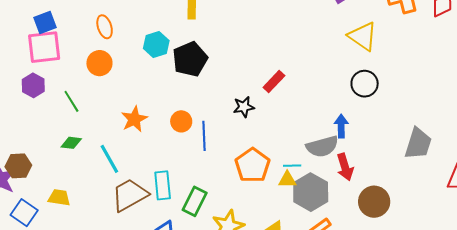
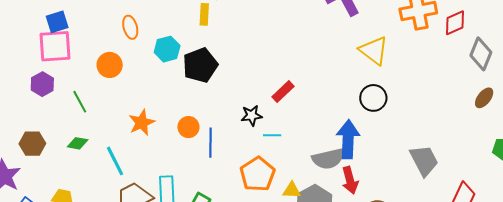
orange ellipse: (105, 27) -> (130, 27), moved
blue arrow: (341, 126) -> (348, 139), size x1.6
gray trapezoid: (418, 144) -> (424, 160), turned -48
brown hexagon: (18, 166) -> (32, 144), moved
cyan line: (292, 166) -> (272, 135), moved

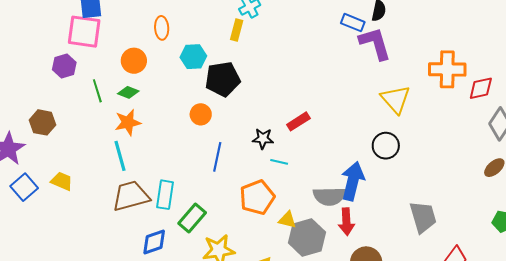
orange star: (142, 123) -> (128, 122), moved
orange circle: (188, 127) -> (201, 114), moved
green diamond: (78, 143) -> (128, 92), moved

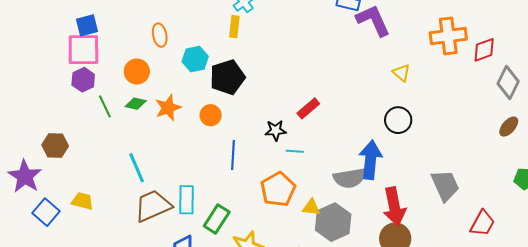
purple hexagon: (64, 66) -> (83, 80), moved
yellow triangle: (396, 99) -> (401, 73), size x0.6
orange star: (128, 122) -> (168, 108), moved
red arrow: (346, 222) -> (394, 206), moved, size x1.4

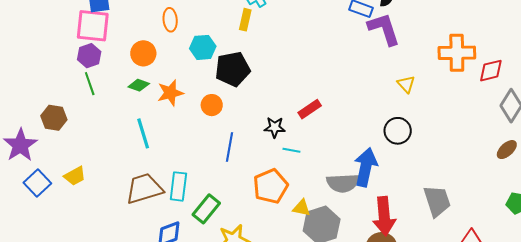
green line: (105, 106) -> (90, 84), moved
cyan line: (137, 168) -> (143, 133), moved
yellow trapezoid: (82, 201) -> (75, 176), turned 130

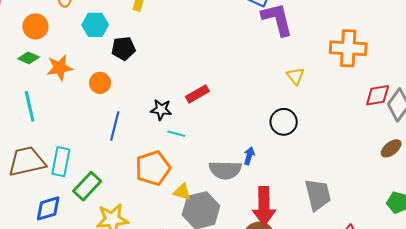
black pentagon: (233, 69) -> (123, 48), size x0.7
red diamond: (491, 71) -> (378, 95), moved
blue arrow: (366, 167) -> (249, 156), size x0.5

